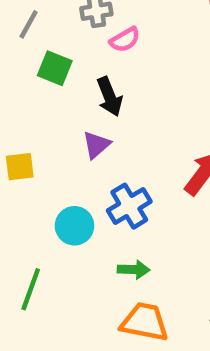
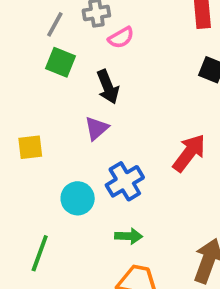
gray line: (29, 24) -> (55, 24), moved

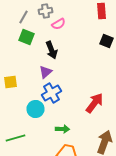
red arrow: (189, 153) -> (94, 103), moved
blue cross: (125, 181) -> (52, 93), moved
green line: (40, 253) -> (16, 138), turned 54

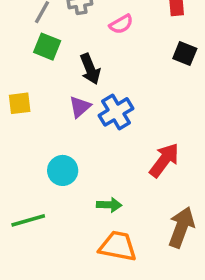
pink semicircle: (58, 24) -> (121, 24), moved
yellow square: (10, 82) -> (20, 103), moved
blue cross: (52, 93) -> (116, 112), moved

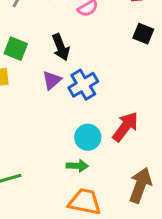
green square: (47, 47) -> (16, 49), moved
cyan circle: (63, 170) -> (88, 137), moved

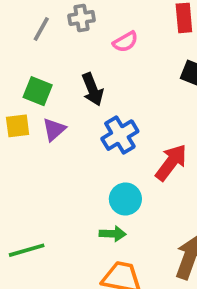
purple triangle: (52, 80) -> (54, 130), moved
red arrow: (125, 127) -> (171, 162), moved

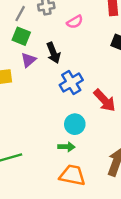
green square: (38, 91) -> (21, 36), moved
purple triangle: (54, 130) -> (28, 60), moved
red arrow: (171, 162) -> (105, 100), turned 100

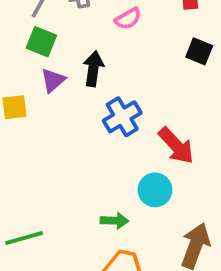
black arrow: (53, 53) -> (93, 69), turned -150
cyan circle: (75, 124) -> (155, 190), moved

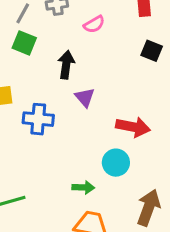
purple triangle: (53, 80) -> (85, 97), moved, turned -30
blue cross: (122, 117) -> (38, 119), moved, turned 36
red arrow: (176, 146) -> (133, 127), turned -36

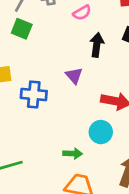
black arrow: (66, 65) -> (97, 45), moved

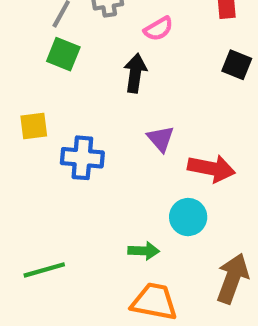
black arrow: (97, 45) -> (135, 73), moved
purple triangle: (74, 76) -> (161, 139), moved

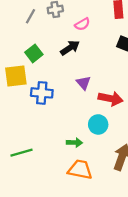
green square: (63, 54) -> (34, 53), moved, turned 30
black arrow: (135, 73) -> (70, 48), turned 48
yellow square: (34, 126) -> (16, 76), size x1.5

